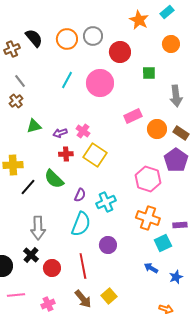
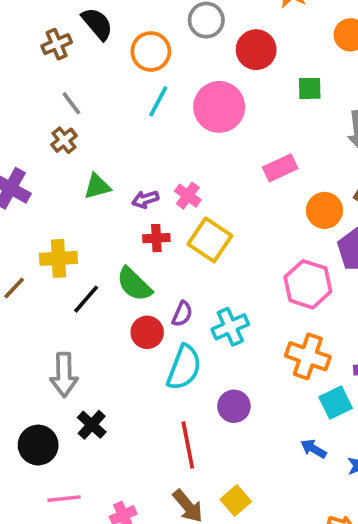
orange circle: (67, 39) -> (151, 51), moved
orange circle: (157, 129) -> (324, 210), moved
gray arrow: (38, 228) -> (64, 375), moved
red circle: (52, 268) -> (147, 332), moved

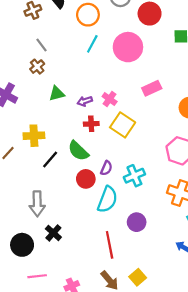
pink rectangle: (280, 168) -> (152, 88), moved

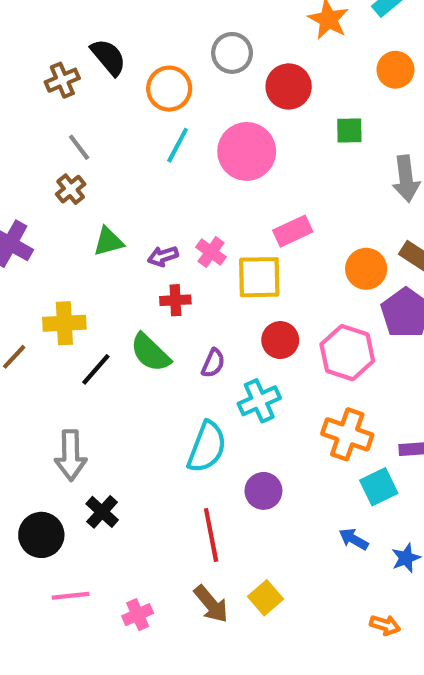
yellow square: (123, 125) -> (259, 277), moved, turned -35
purple semicircle: (106, 168) -> (213, 363), moved
red circle: (86, 179) -> (280, 340), moved

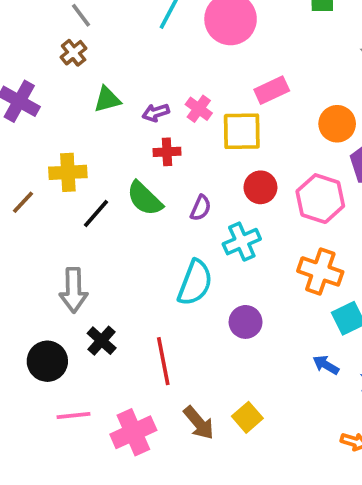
red line: (211, 535) -> (163, 361), moved
pink cross: (138, 615) -> (133, 432), size x1.6

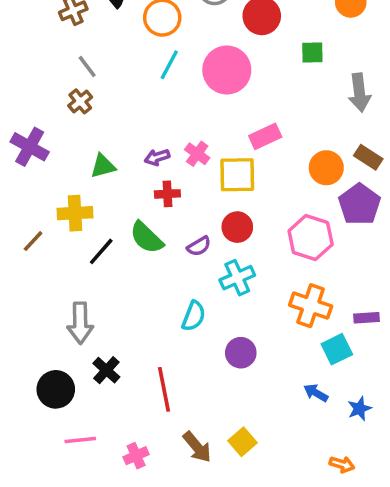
green triangle: (107, 99) -> (103, 166), moved
red circle: (260, 187) -> (237, 227), moved
purple semicircle: (201, 208) -> (199, 246), turned 35
cyan semicircle: (195, 283) -> (194, 316), size x0.7
pink cross: (133, 432) -> (136, 456), size x0.6

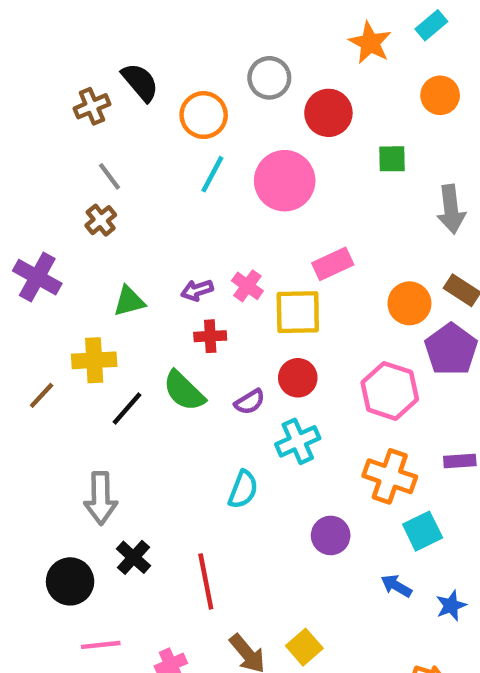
purple rectangle: (366, 318) -> (460, 461), moved
purple circle: (241, 353) -> (331, 535), moved

